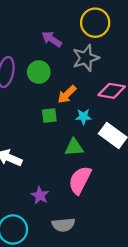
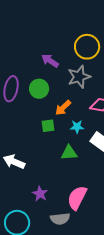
pink semicircle: (80, 180) -> (77, 198), moved

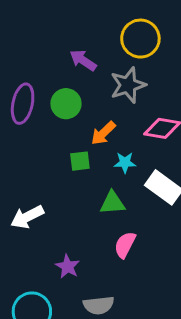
white arrow: (14, 162) -> (27, 217), turned -50
pink semicircle: (77, 198) -> (125, 245), moved, size x0.7

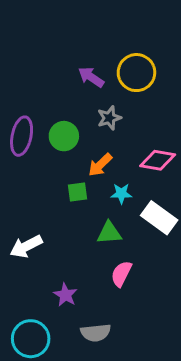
purple arrow: (83, 60) -> (91, 77), moved
gray star: (128, 85) -> (109, 118), moved, size x0.7

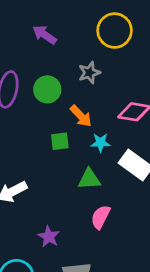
purple arrow: (91, 77) -> (44, 35), moved
orange arrow: (100, 165) -> (81, 116), turned -90

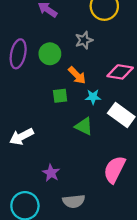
green triangle: (89, 179) -> (84, 126), turned 30
pink semicircle: (101, 217) -> (115, 169), moved, size x1.4

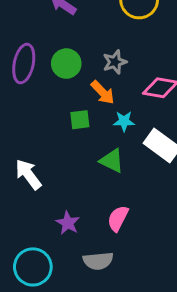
gray star: (84, 40) -> (115, 62), moved
white arrow: (22, 137) -> (28, 174), turned 80
pink semicircle: (115, 169) -> (118, 218), moved, size x0.7

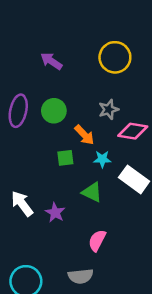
gray star: (115, 62) -> (109, 109), moved
purple star: (68, 223) -> (55, 213), moved

